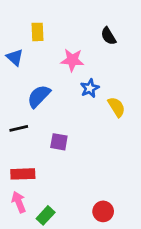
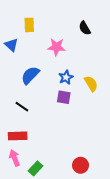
blue star: (90, 88) -> (66, 77), moved
black line: (19, 128) -> (22, 107), moved, turned 48
purple square: (59, 142) -> (64, 97), moved

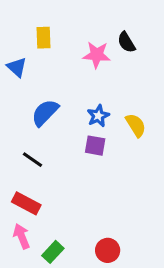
pink star: (56, 47) -> (97, 55), moved
red rectangle: (18, 136) -> (26, 203), turned 30
red circle: (81, 165) -> (108, 250), moved

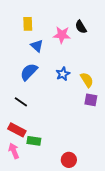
blue triangle: (17, 67) -> (37, 46), moved
purple square: (95, 146) -> (91, 100), moved
green rectangle: (53, 252) -> (34, 141), moved, turned 56

